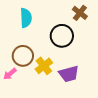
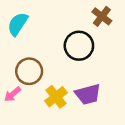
cyan semicircle: (26, 18) -> (18, 24), moved, turned -144
yellow cross: (44, 66) -> (56, 97), moved

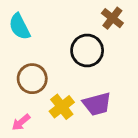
cyan semicircle: (18, 24) -> (20, 27), turned -60
pink arrow: (13, 94) -> (21, 122), moved

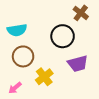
cyan semicircle: (20, 27) -> (17, 30), moved, turned -72
purple trapezoid: (97, 104) -> (78, 64), moved

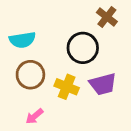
yellow cross: (44, 77) -> (67, 87), moved, turned -30
pink arrow: (15, 88) -> (34, 116), moved

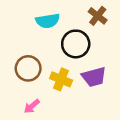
cyan semicircle: (22, 40) -> (48, 21), moved

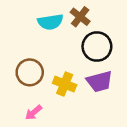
brown cross: (98, 16) -> (80, 17), moved
black circle: (76, 44) -> (97, 47), moved

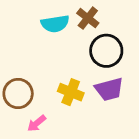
brown circle: (30, 72) -> (18, 93), moved

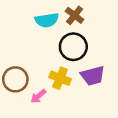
black circle: (106, 51) -> (73, 47), moved
pink arrow: (37, 123) -> (38, 96), moved

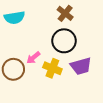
cyan semicircle: (47, 20) -> (14, 18), moved
pink arrow: (38, 96) -> (33, 58), moved

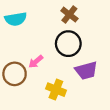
yellow cross: (52, 68) -> (56, 90), moved

